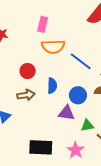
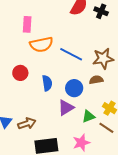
brown arrow: (26, 95) -> (27, 124), moved
purple triangle: (67, 113) -> (66, 108), turned -30
pink star: (76, 150) -> (81, 143), turned 30

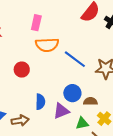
brown semicircle: (96, 80) -> (90, 101), moved
blue semicircle: (47, 83) -> (40, 102), moved

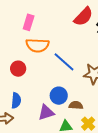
red circle: (22, 70) -> (18, 69), moved
blue semicircle: (40, 102) -> (16, 101), moved

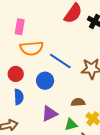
blue circle: (59, 96) -> (45, 81), moved
blue semicircle: (16, 101) -> (19, 97), moved

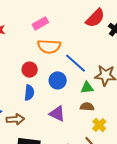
pink rectangle: (20, 27) -> (40, 23), turned 42
purple triangle: (49, 114) -> (57, 114), turned 42
green triangle: (71, 125) -> (87, 88), moved

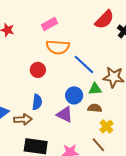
blue circle: (58, 80) -> (74, 95), moved
blue semicircle: (29, 93) -> (37, 102), moved

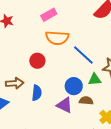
brown semicircle: (95, 108) -> (86, 101), moved
brown arrow: (23, 119) -> (15, 83), moved

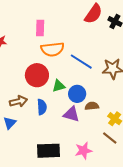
pink rectangle: (49, 15) -> (40, 28), turned -49
red circle: (37, 61) -> (37, 75), size x1.5
green triangle: (95, 79) -> (59, 86), moved

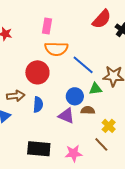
green triangle: (59, 86) -> (95, 89), moved

